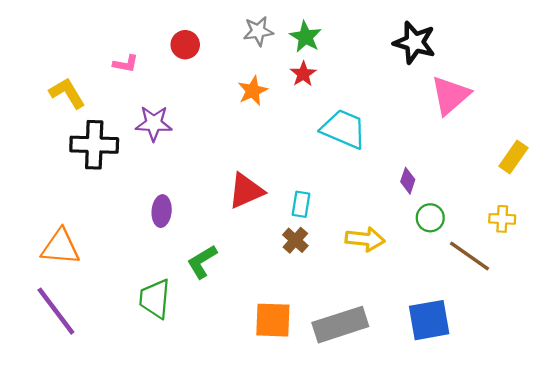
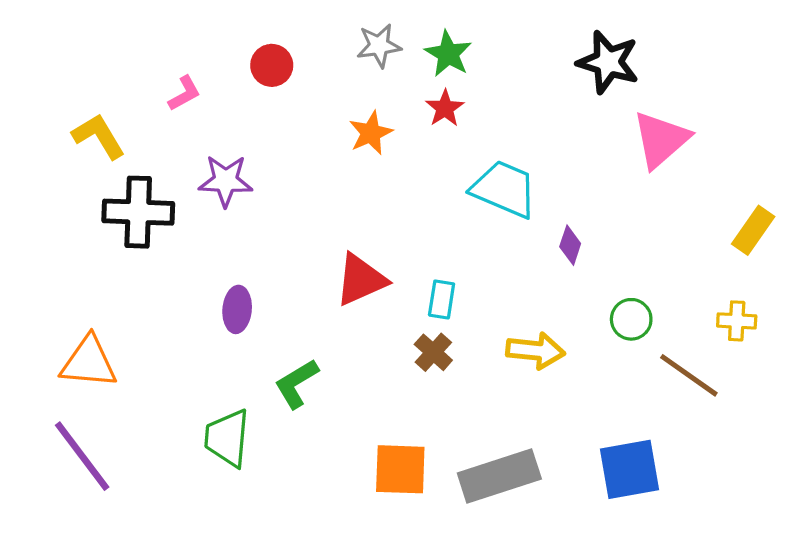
pink L-shape: (126, 64) -> (184, 93), turned -40
purple diamond: (408, 181) -> (570, 245), moved

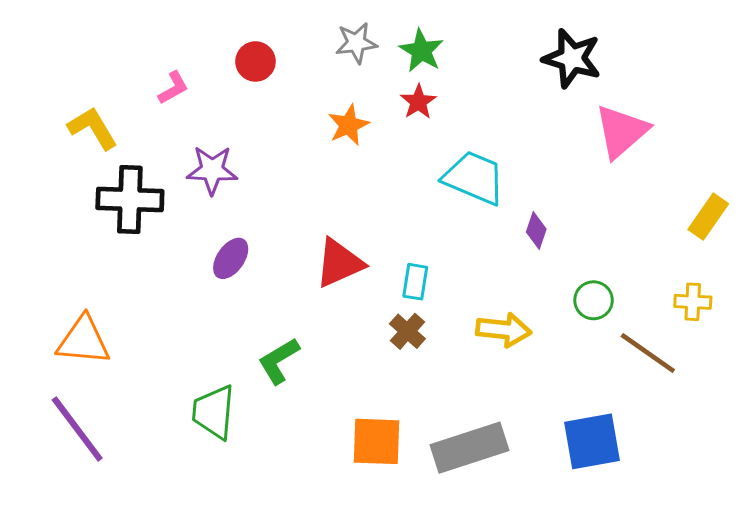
purple ellipse: (237, 309) -> (231, 258), moved, turned 30

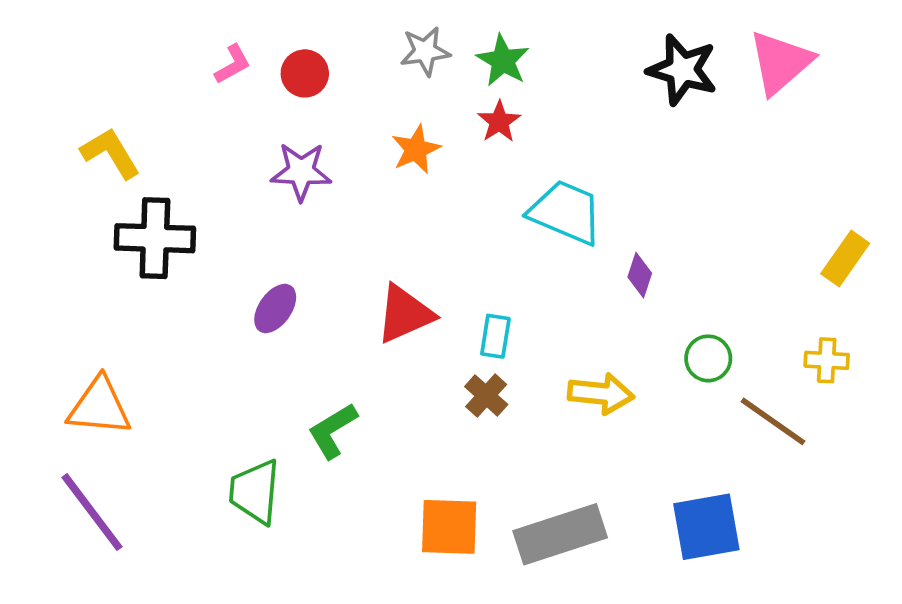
pink L-shape: (173, 88) -> (233, 64), moved
pink triangle: (621, 131) -> (780, 62), moved
purple star: (212, 170) -> (301, 172), moved

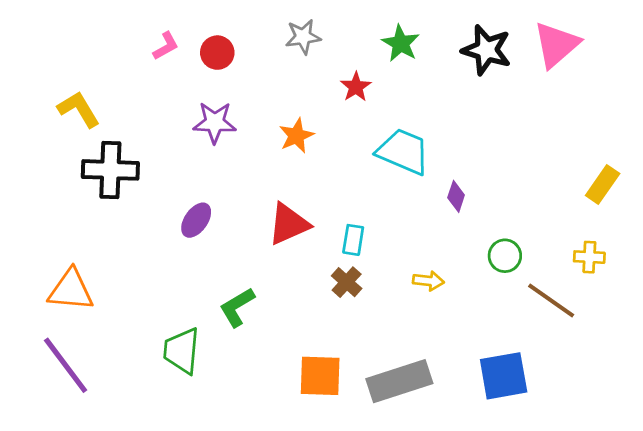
green star: (503, 60) -> (401, 43), moved
orange star: (416, 149) -> (296, 136), moved
yellow arrow: (601, 394) -> (428, 281), size x0.7

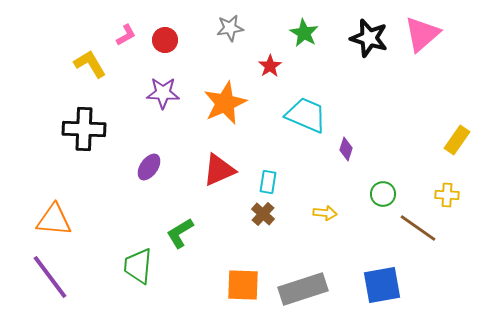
yellow L-shape: (79, 109) -> (90, 64), moved
orange star: (296, 136) -> (225, 103), size x1.6

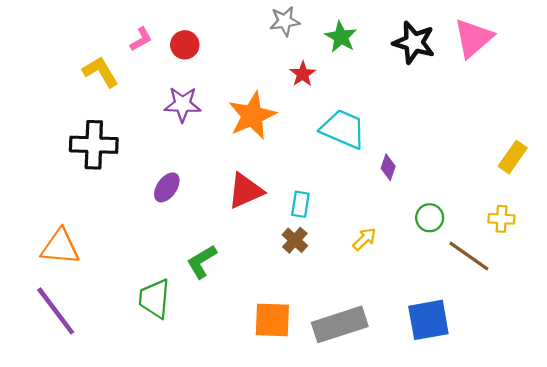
gray star: (230, 28) -> (285, 21), moved
yellow arrow: (325, 213) -> (364, 239), turned -50

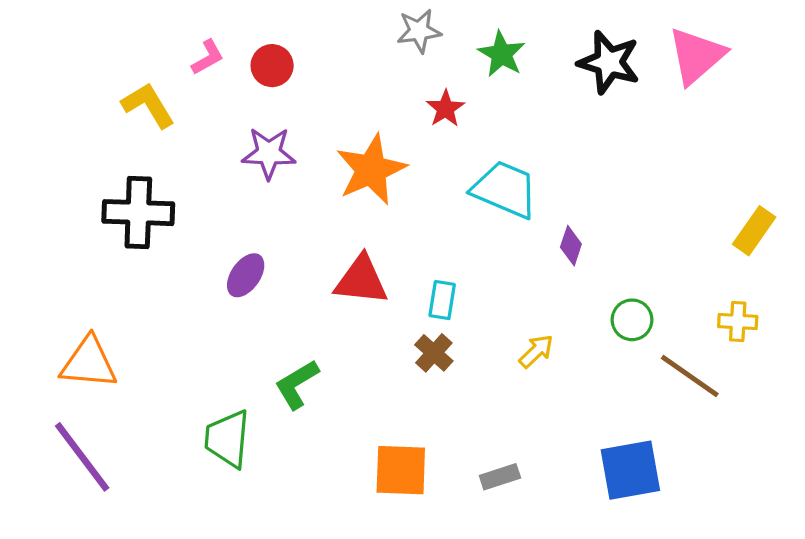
red triangle: (245, 191) -> (361, 280), turned 30
gray rectangle: (340, 324) -> (500, 477), size x0.5

